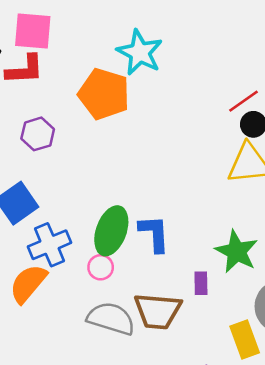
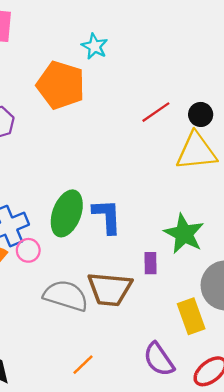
cyan star: (140, 52) -> (95, 46), size x0.6
red line: (244, 101) -> (156, 112), moved
pink circle: (101, 267) -> (28, 250), moved

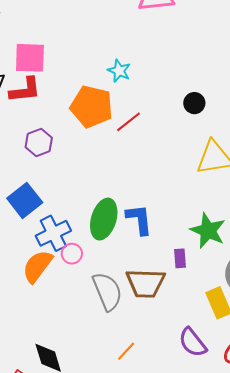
red line: (156, 112) -> (128, 122), moved
black circle: (201, 114) -> (194, 103), moved
gray semicircle: (66, 296) -> (107, 291), turned 54

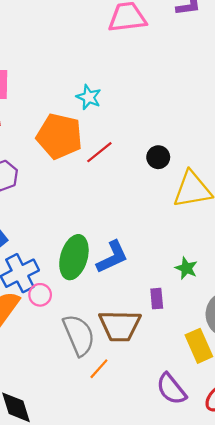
black circle: (194, 103) -> (158, 157), moved
blue L-shape: (139, 219) -> (112, 257), turned 72
green star: (208, 231) -> (186, 268), size x0.6
orange line: (126, 351) -> (99, 369), moved

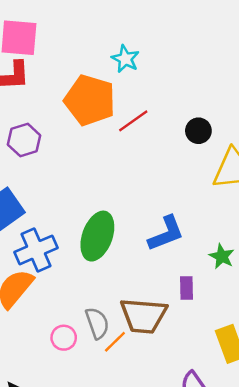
blue L-shape: (112, 257) -> (166, 233), moved
pink circle: (40, 295) -> (64, 338), moved
gray semicircle: (79, 335) -> (97, 323), size x0.7
orange line: (99, 369) -> (115, 342), moved

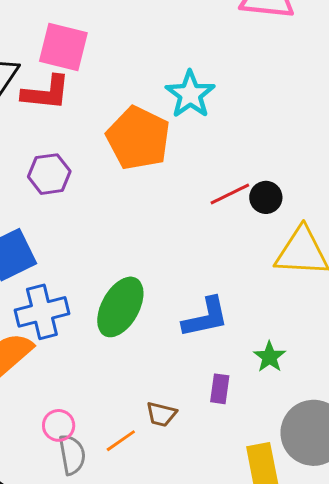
cyan star: (125, 59) -> (190, 94), size x1.4
red line: (133, 121) -> (230, 194), moved
brown trapezoid: (144, 316) -> (161, 414), size x0.5
gray semicircle: (97, 323) -> (72, 455), moved

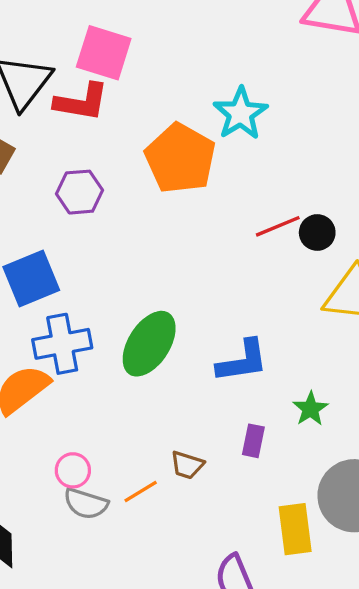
gray semicircle: (72, 455) -> (86, 504), turned 114

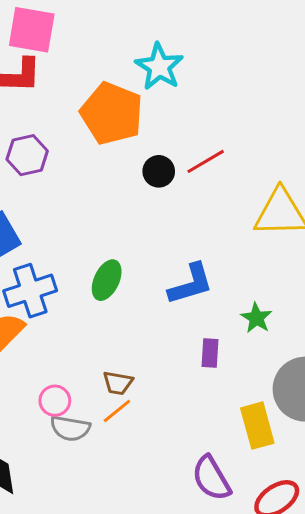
black circle: (317, 232) -> (159, 171), moved
green ellipse: (149, 344) -> (107, 280), size x0.7
brown trapezoid: (187, 465) -> (118, 383), moved

